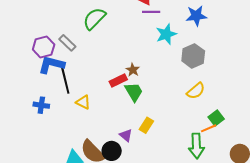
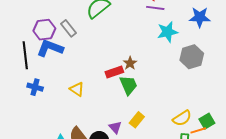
black line: (65, 80) -> (25, 55), moved
yellow semicircle: (196, 91) -> (182, 118), moved

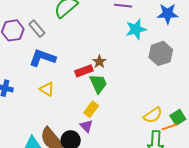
blue L-shape: (50, 48) -> (42, 58), moved
yellow rectangle: (137, 120) -> (91, 109), moved

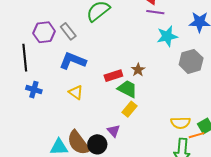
brown star: (99, 62) -> (138, 70), moved
green trapezoid: (98, 84) -> (127, 89), turned -40
yellow rectangle: (91, 109) -> (130, 109), moved
yellow semicircle: (153, 115) -> (181, 123), turned 30

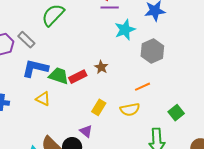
green trapezoid: (127, 89) -> (59, 76), moved
yellow semicircle: (181, 123) -> (130, 109), moved
orange line: (196, 135) -> (142, 87), moved

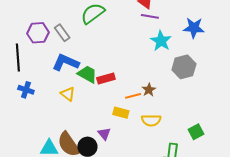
cyan star: (125, 30) -> (161, 41), turned -30
brown star: (101, 67) -> (149, 90), moved
orange line: (142, 87) -> (133, 96), moved
yellow rectangle: (99, 107) -> (121, 113), turned 63

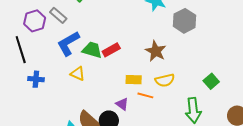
blue L-shape: (66, 62) -> (68, 43), turned -40
brown star: (149, 90) -> (156, 51), size x1.5
orange line: (133, 96) -> (145, 95), moved, turned 42

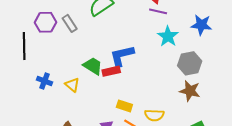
blue L-shape: (68, 43) -> (122, 56), moved
brown star: (156, 51) -> (190, 91), moved, turned -30
blue cross: (36, 79) -> (44, 81), moved

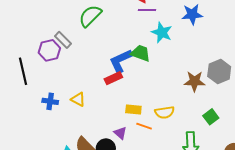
purple hexagon: (45, 22) -> (49, 50), moved
gray hexagon: (190, 63) -> (219, 71), moved
green trapezoid: (93, 66) -> (141, 53), moved

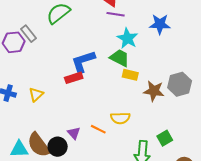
green trapezoid: (141, 53) -> (120, 58), moved
yellow triangle: (78, 99) -> (36, 94), turned 42
yellow rectangle: (133, 109) -> (130, 75), moved
green square: (211, 117) -> (165, 138), moved

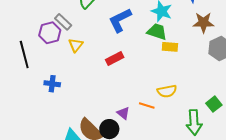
blue L-shape: (83, 62) -> (120, 20), moved
brown star: (154, 91) -> (203, 23), moved
yellow triangle: (36, 94) -> (76, 45), moved

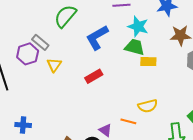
blue cross: (52, 84) -> (23, 125), moved

